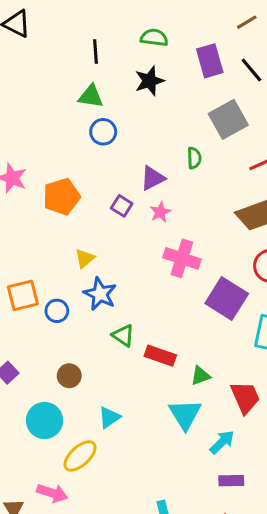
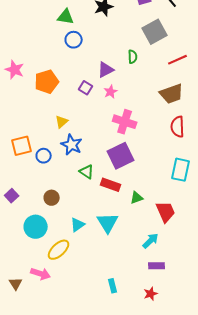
purple square: (227, 299) -> (121, 156), moved, turned 32
cyan triangle: (185, 414) -> (108, 223), moved

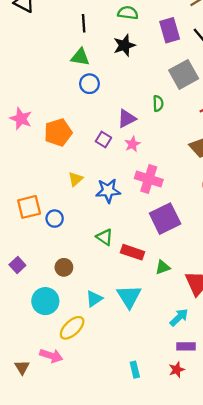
blue star: (72, 145) -> (108, 191), moved, turned -30
purple square: (121, 156) -> (165, 219), moved
red star: (151, 294) -> (177, 370), moved

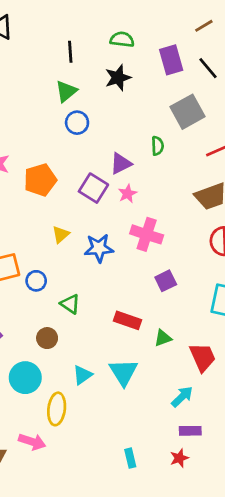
green triangle: (80, 57) -> (66, 91), turned -48
purple square: (103, 140) -> (93, 188), size x1.5
purple square: (165, 219) -> (166, 281), size x0.6
green triangle: (105, 237) -> (70, 304), moved
yellow ellipse: (72, 328) -> (57, 409), turned -40

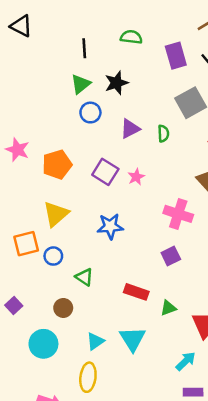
black star: (118, 78) -> (116, 83), moved
purple triangle: (121, 164) -> (130, 129), moved
yellow triangle: (61, 234) -> (56, 214), moved, size x1.6
pink cross: (147, 234) -> (178, 214), moved
yellow ellipse: (57, 409) -> (88, 377), moved

